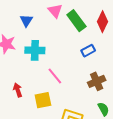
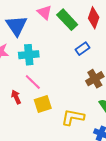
blue triangle: (26, 21) -> (17, 26), size x1.6
pink line: (55, 76) -> (33, 82), moved

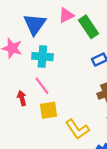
pink triangle: (45, 12) -> (66, 15), turned 42
yellow L-shape: (73, 117) -> (77, 129), turned -145

